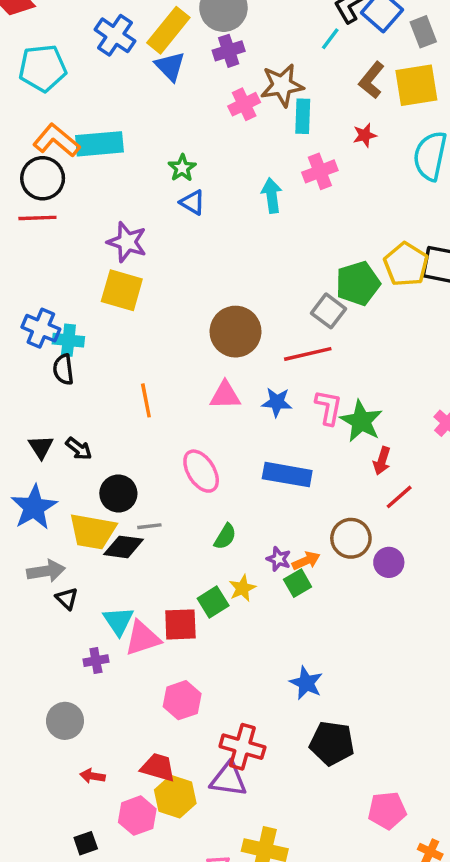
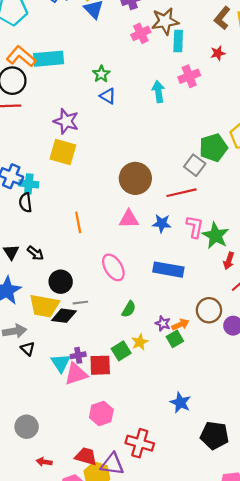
purple cross: (96, 661) -> (78, 355), moved
black pentagon: (332, 743) -> (214, 435), moved
purple triangle: (229, 779) -> (112, 464), moved

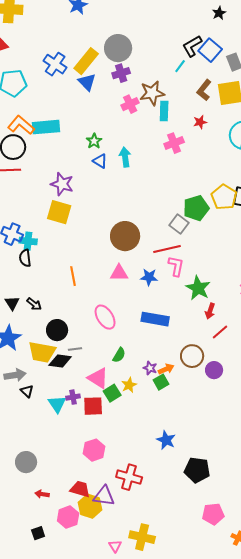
cyan arrow: (158, 92) -> (125, 157), moved
pink L-shape: (195, 227) -> (176, 266), moved
pink triangle: (76, 374) -> (98, 378), moved, turned 50

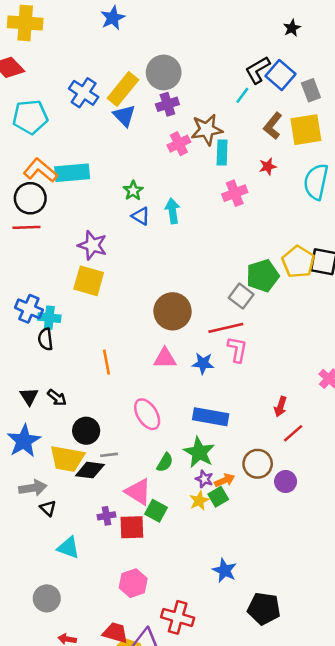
green star: (198, 288) -> (199, 452), moved
yellow star: (129, 385) -> (199, 501), moved
green square: (112, 393) -> (156, 511), turned -30
cyan triangle: (57, 404) -> (68, 548), moved, turned -36

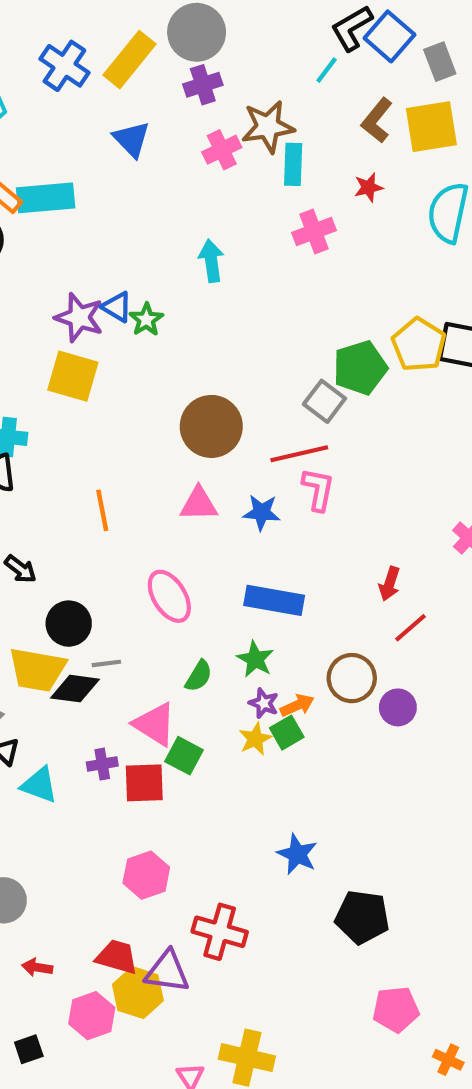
blue triangle: (124, 116) -> (132, 139), moved
green star: (133, 191) -> (146, 320), moved
blue triangle: (141, 216) -> (117, 307), moved
green star: (199, 452) -> (255, 659), size x0.7
cyan triangle: (68, 548) -> (39, 785), moved

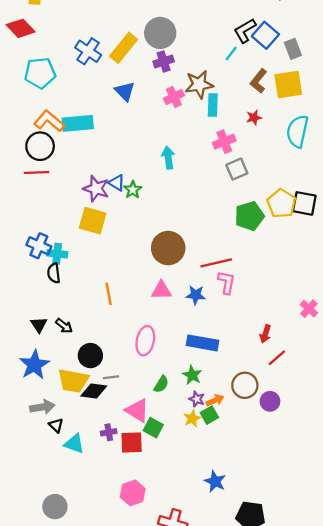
gray square: (324, 401) -> (237, 169), moved, turned 30
pink ellipse: (169, 596) -> (145, 341), turned 44

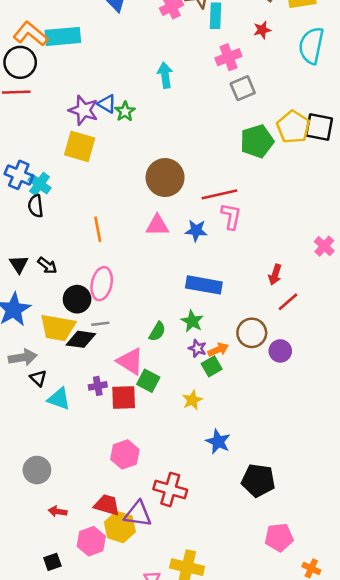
cyan cross: (57, 254) -> (40, 184), turned 30
pink ellipse: (145, 341) -> (102, 284), moved
yellow star: (192, 418) -> (192, 400), moved

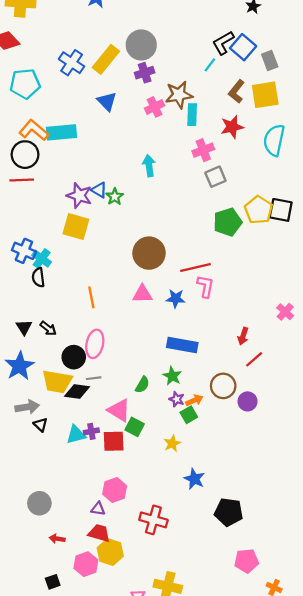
red star: (262, 30) -> (232, 127), size x1.5
cyan triangle: (59, 399) -> (76, 435), moved, turned -35
purple triangle: (138, 514) -> (98, 509), moved, size x0.6

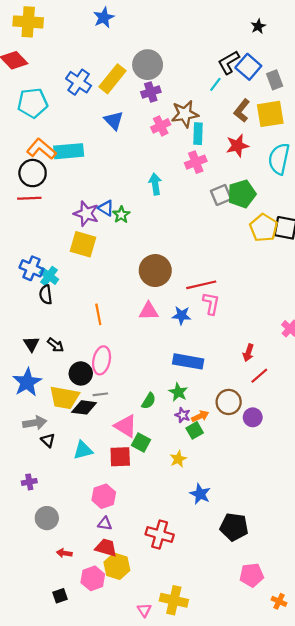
pink cross: (203, 150) -> (196, 162), moved
green pentagon: (228, 222) -> (242, 194), moved
purple cross: (91, 431) -> (29, 482), moved
pink hexagon: (115, 490) -> (104, 496), moved

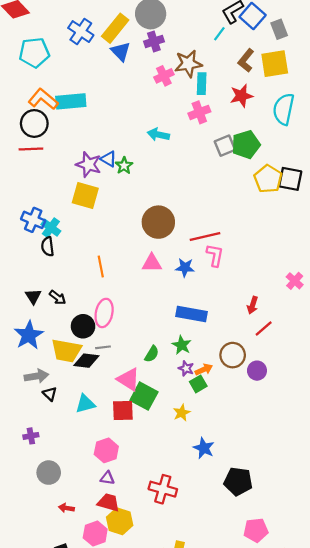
blue triangle: (114, 120) -> (121, 51), moved
cyan arrow: (155, 184) -> (158, 135), turned -70
green square: (141, 442) -> (144, 396), size x1.4

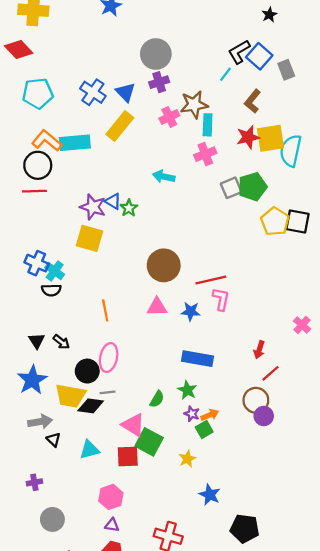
yellow rectangle: (115, 28) -> (120, 126), moved
blue cross: (81, 32) -> (93, 92), moved
yellow square: (275, 64) -> (270, 138), moved
black semicircle: (48, 246) -> (51, 290), turned -84
brown circle: (233, 355) -> (256, 400), moved

